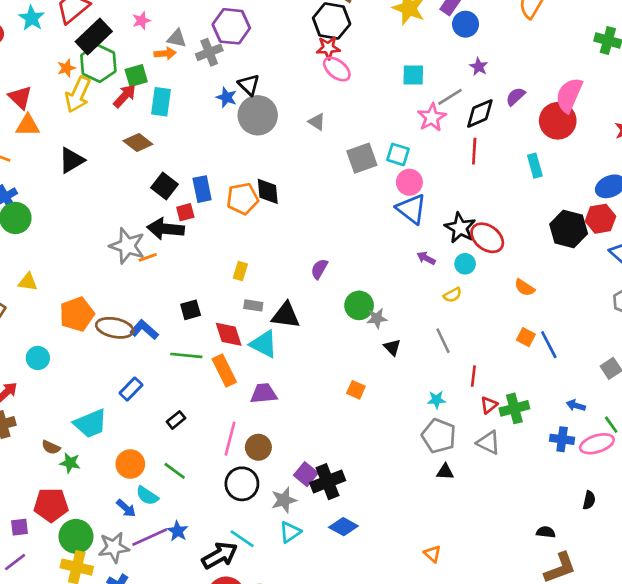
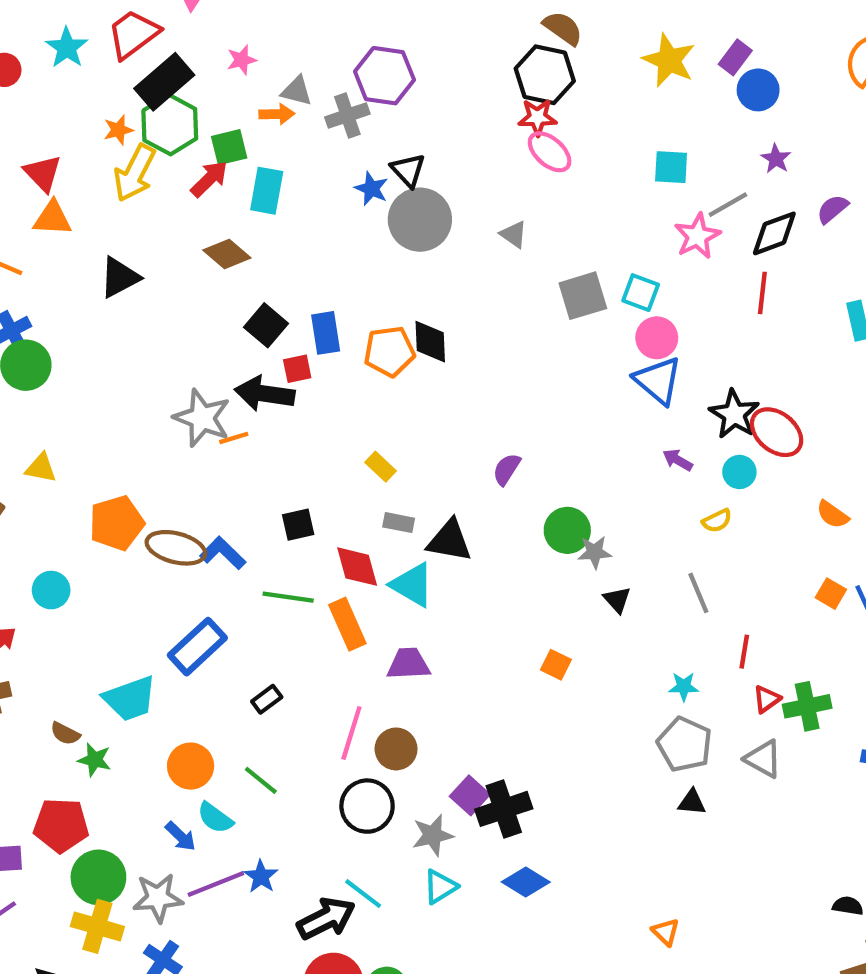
yellow rectangle: (240, 271) -> (381, 467), turned -66
blue rectangle: (131, 389) -> (197, 647), size x1.5

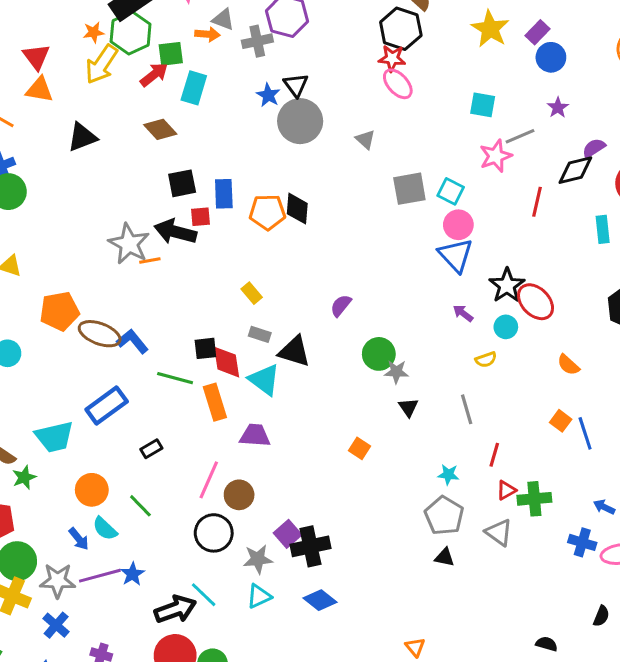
black diamond: (774, 233) -> (575, 170), moved
black square: (266, 325) -> (182, 183), turned 32
black square: (298, 525) -> (205, 348), moved
green star: (95, 760) -> (24, 477), turned 30

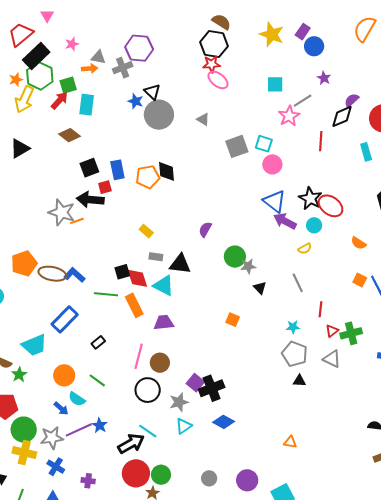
blue triangle: (456, 255) -> (274, 201), moved
purple arrow: (463, 313) -> (285, 221), size x1.6
orange triangle: (415, 647) -> (290, 442), turned -32

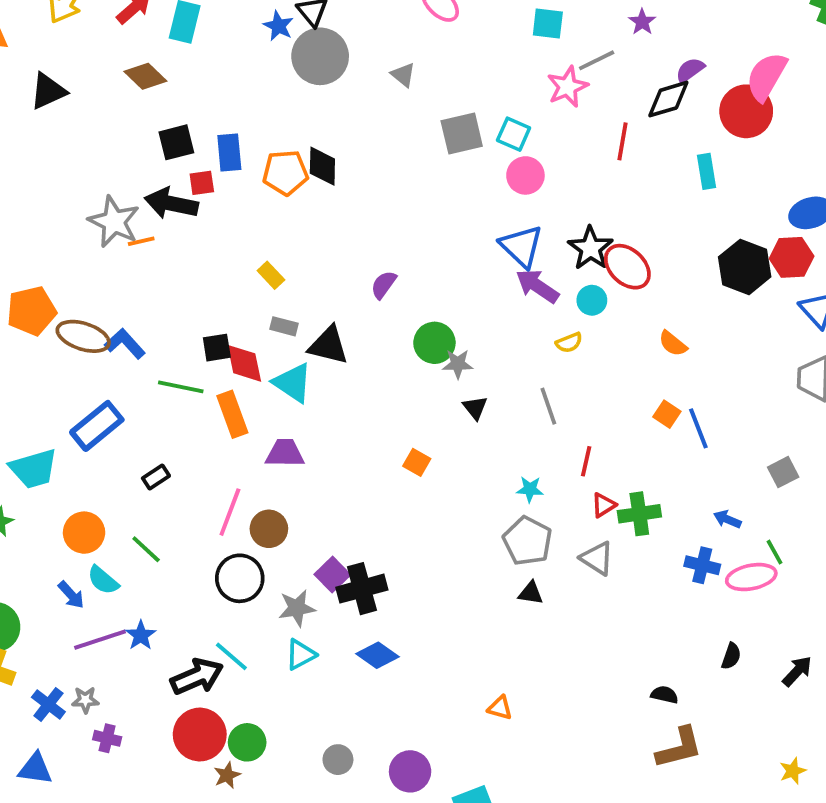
gray star: (52, 438) -> (85, 700), moved, size x0.6

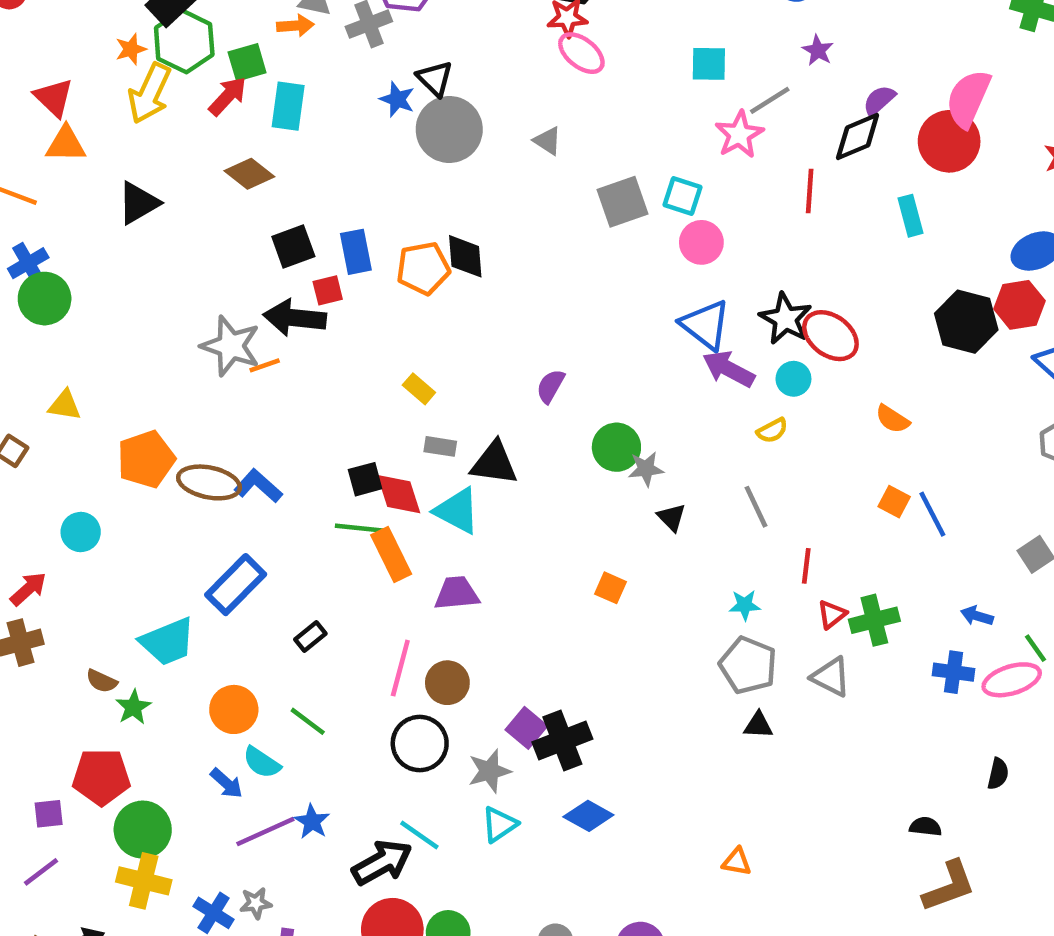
green line: (181, 387) -> (362, 528), moved

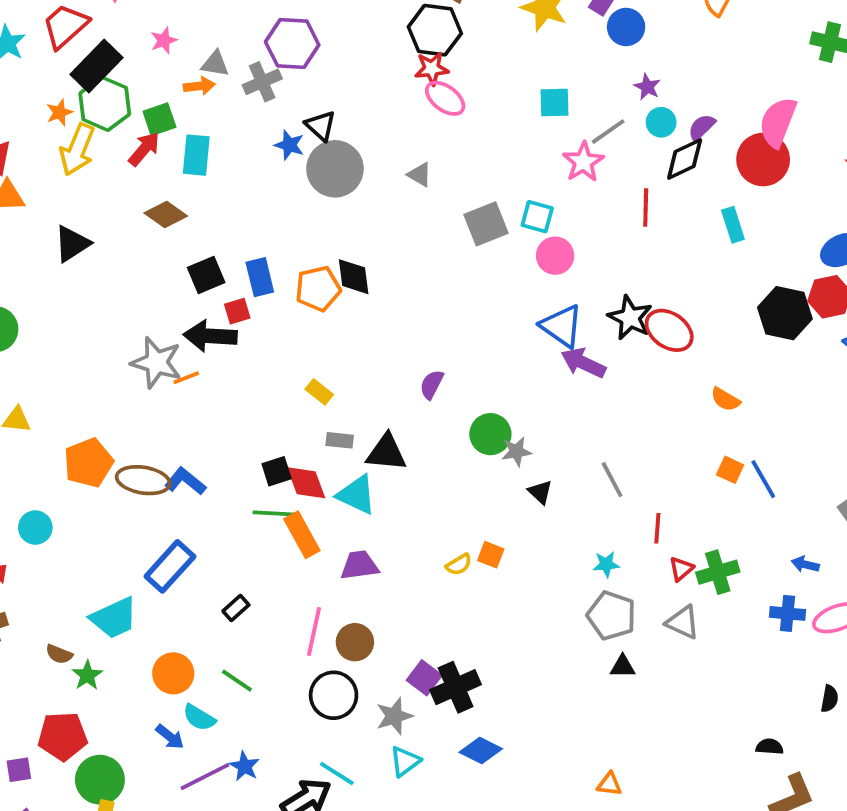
cyan circle: (793, 379) -> (661, 122), moved
yellow semicircle: (772, 431) -> (459, 564), moved

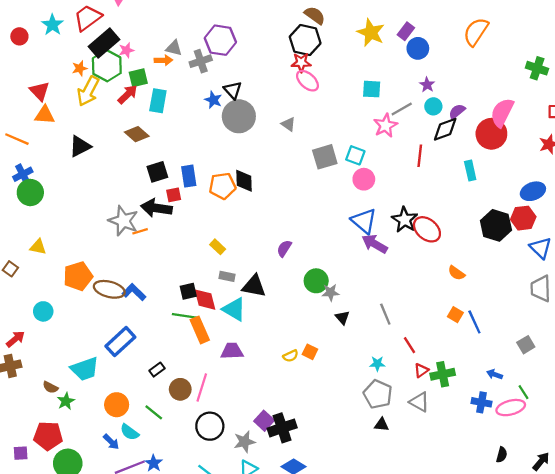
pink star: (164, 40) -> (126, 50), moved
red line: (657, 528) -> (409, 345), turned -42
brown circle: (355, 642) -> (180, 389), moved

